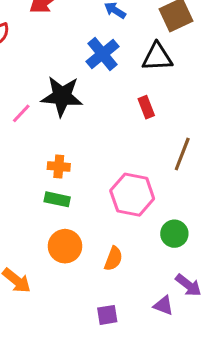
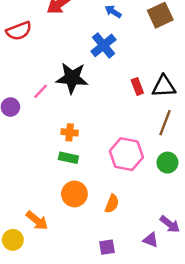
black triangle: (157, 57) -> (164, 86), moved
green circle: (174, 234) -> (167, 163), moved

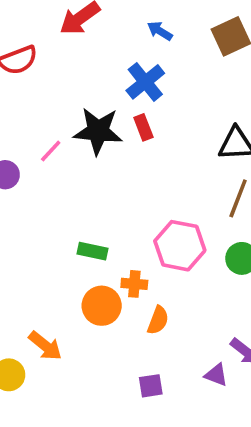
red rectangle: (137, 86) -> (143, 127), moved
orange cross: (70, 132) -> (134, 284), moved

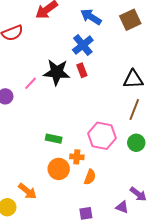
blue arrow: (160, 31) -> (91, 17), size x1.5

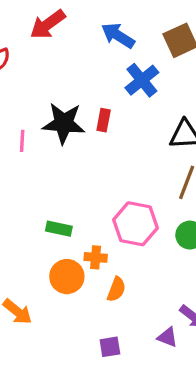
blue cross: (83, 45) -> (142, 80), moved
red rectangle: (82, 70) -> (104, 120), turned 32
pink line: (30, 83) -> (22, 141), turned -40

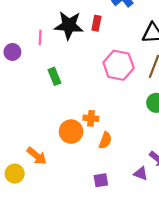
pink hexagon: (136, 224) -> (119, 65), moved
green rectangle: (59, 229) -> (54, 76), moved, turned 56

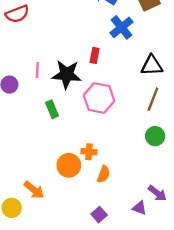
black star: (69, 25) -> (67, 74), moved
pink hexagon: (119, 65) -> (99, 98), moved
purple square: (101, 180) -> (99, 215), turned -32

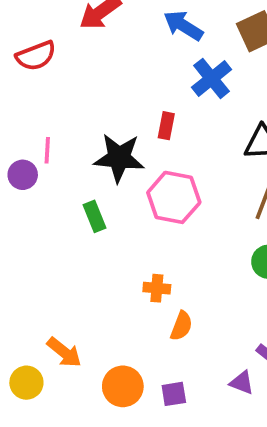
pink line: (37, 70) -> (47, 150), moved
orange circle: (69, 165) -> (123, 386), moved
purple square: (99, 215) -> (174, 394), turned 32

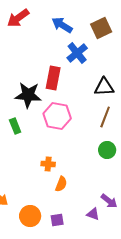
red rectangle: (166, 126) -> (53, 78), size x1.6

